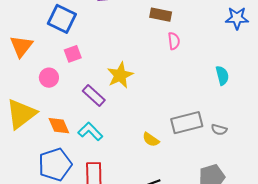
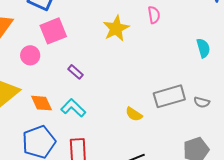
pink square: (73, 54) -> (53, 31), size x1.5
yellow star: (120, 75) -> (116, 28), moved
purple rectangle: (94, 96) -> (76, 72), size x0.7

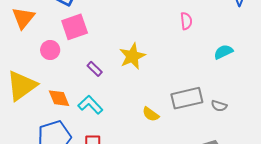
pink semicircle: (154, 15) -> (186, 21), moved
yellow star: (116, 28) -> (132, 56), moved
cyan semicircle: (203, 48) -> (223, 52), turned -102

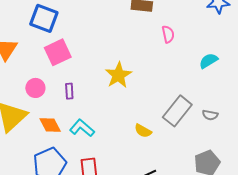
pink circle: (50, 50) -> (35, 88), moved
purple rectangle: (95, 69) -> (69, 91), moved, turned 49
gray rectangle: (187, 98) -> (177, 111), turned -32

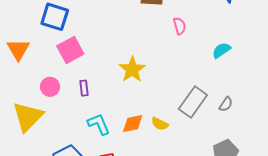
gray semicircle: (210, 115) -> (226, 104), turned -63
orange diamond: (50, 125) -> (133, 124), moved, turned -70
cyan L-shape: (82, 128) -> (99, 124), turned 30

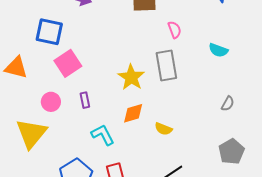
orange triangle: (18, 49) -> (16, 68), turned -40
cyan semicircle: (221, 50) -> (218, 50), turned -120
gray rectangle: (193, 102) -> (166, 65), moved, turned -40
orange diamond: (133, 124) -> (133, 113), moved

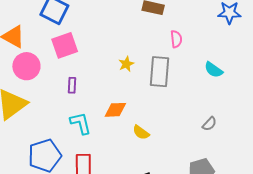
yellow star: (131, 77) -> (126, 64), moved, size x0.6
pink circle: (51, 102) -> (26, 66), moved, size x1.4

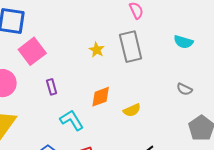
cyan semicircle: (214, 70) -> (183, 42), moved
gray semicircle: (209, 124) -> (184, 89), moved, turned 91
yellow semicircle: (141, 132) -> (132, 110), turned -42

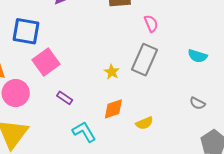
gray rectangle: (131, 47) -> (144, 60), turned 36
yellow star: (97, 50) -> (112, 72), moved
purple rectangle: (52, 87) -> (65, 98), turned -42

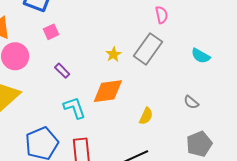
pink square: (46, 62) -> (51, 32), size x0.6
orange diamond: (113, 109) -> (108, 91), size x1.4
yellow semicircle: (144, 123) -> (146, 116), moved, turned -54

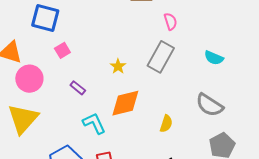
yellow star: (114, 54) -> (118, 66), moved
gray semicircle: (191, 102) -> (210, 105), size x1.8

